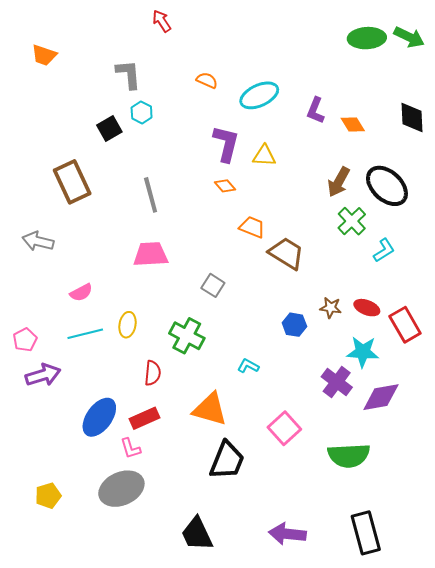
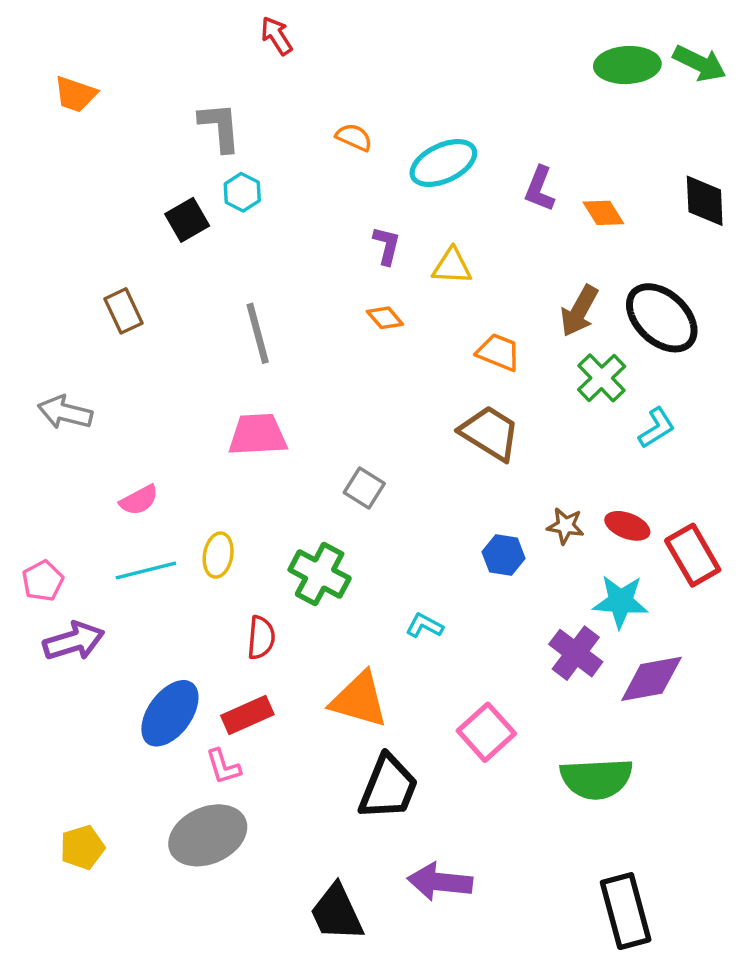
purple L-shape: (226, 144) -> (387, 246), size x0.6
brown rectangle: (72, 182) -> (124, 311), size x0.6
orange trapezoid: (252, 227) -> (498, 352), moved
purple arrow: (287, 534) -> (440, 882), moved

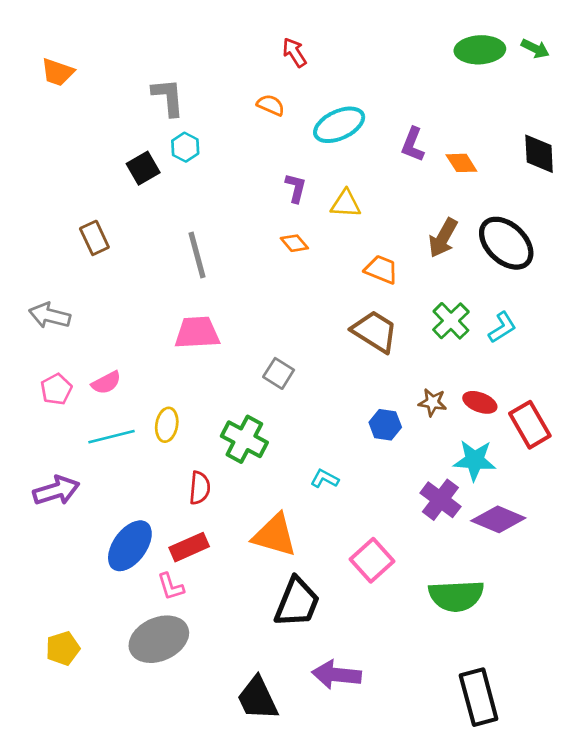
red arrow: (277, 36) -> (294, 52), moved
green arrow: (700, 63) -> (535, 48), size x0.7
green cross: (602, 378) -> (451, 321), moved
pink pentagon: (43, 581) -> (56, 389), moved
purple diamond: (651, 679) -> (498, 519), turned 33

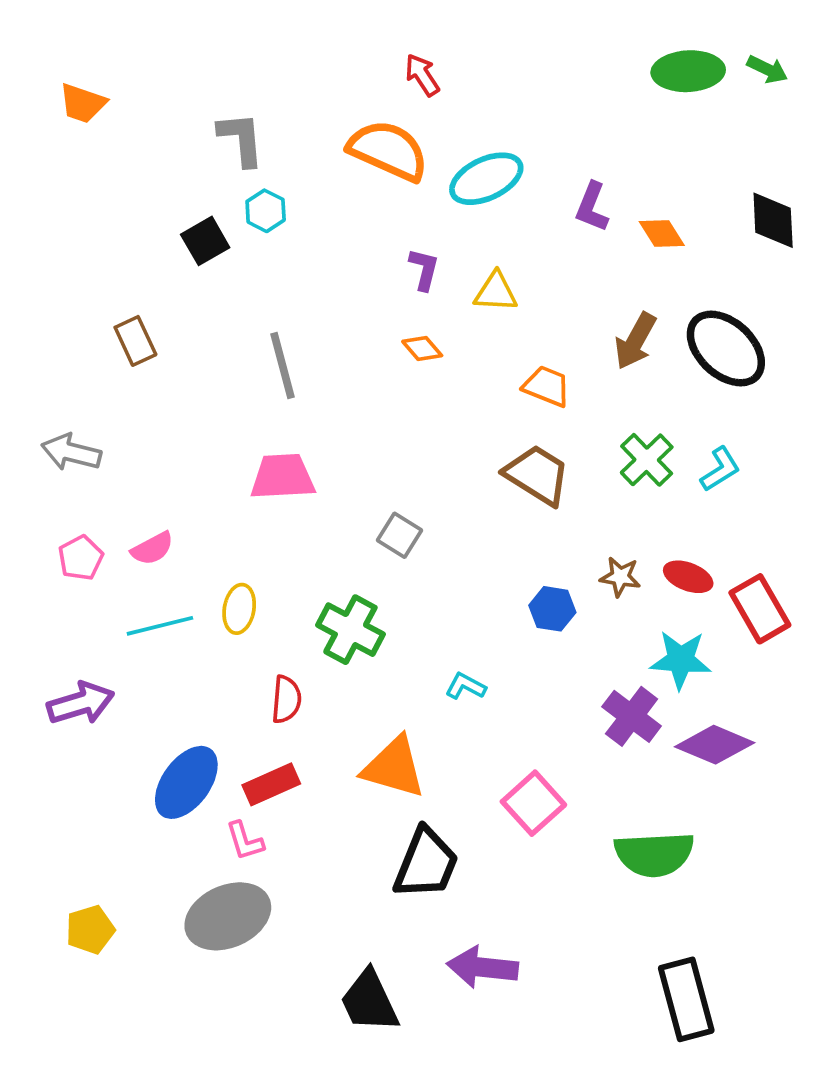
orange semicircle: (271, 105) -> (388, 150), size x2.0

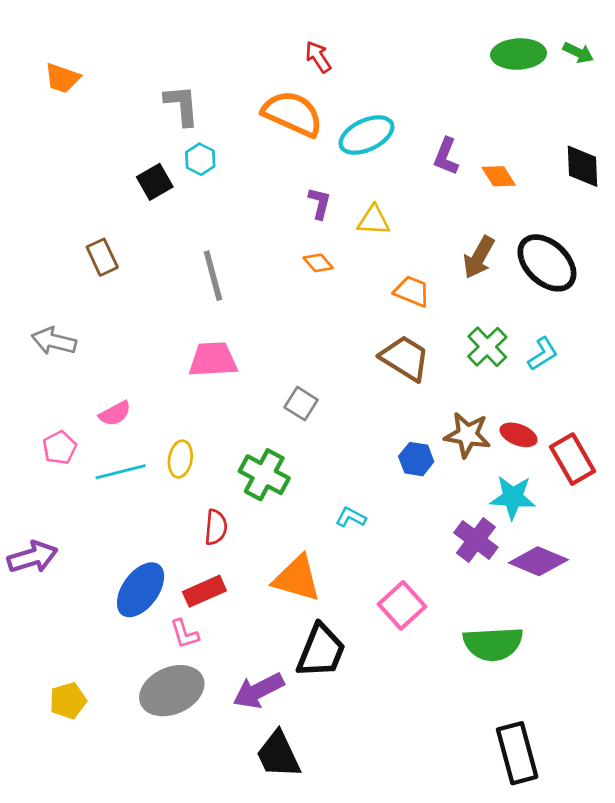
pink pentagon: (81, 558) -> (60, 448), moved
brown star: (620, 577) -> (467, 435), size x1.5
purple arrow: (81, 703) -> (33, 557), moved
purple arrow: (483, 967) -> (258, 691), moved, turned -33

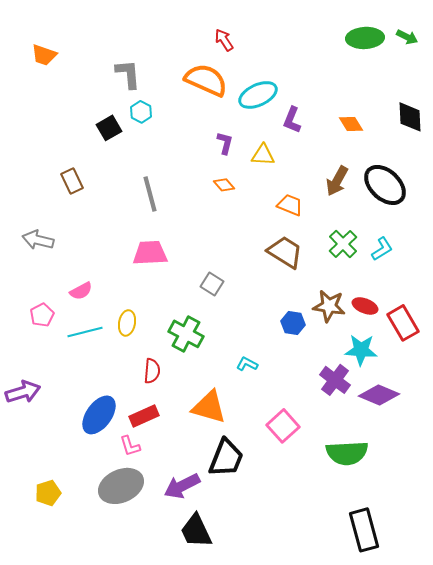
purple L-shape: (446, 156) -> (292, 120), moved

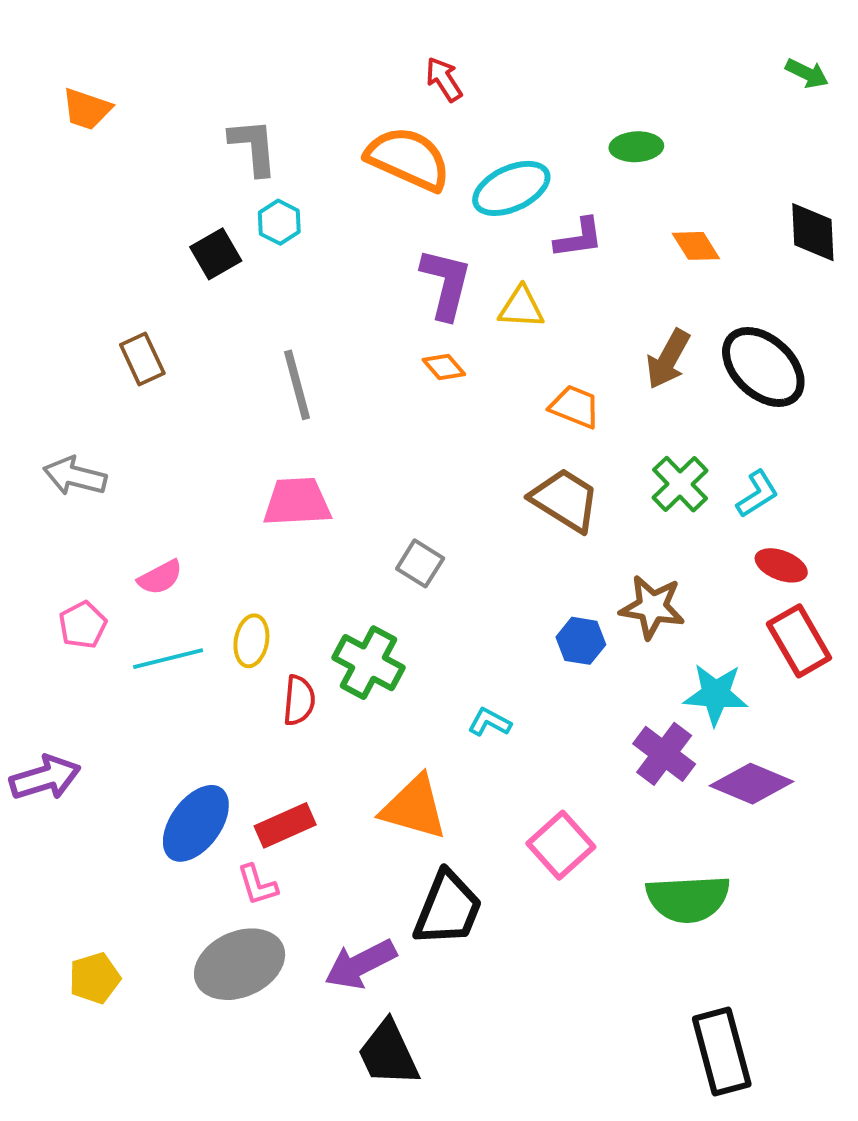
green ellipse: (365, 38) -> (636, 147), moved, size x0.7
purple L-shape: (292, 120) -> (579, 238), turned -120
purple L-shape: (225, 143) -> (446, 284), size x1.6
red ellipse: (365, 306) -> (781, 565), moved
red semicircle: (152, 371) -> (299, 700), moved

